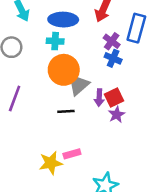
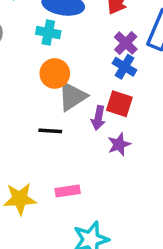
orange circle: (64, 70) -> (55, 73), size x0.7
red square: (114, 98) -> (119, 104), moved, turned 36
pink rectangle: (72, 154) -> (68, 191), moved

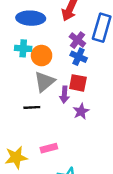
cyan cross: (48, 33) -> (23, 48), moved
orange circle: (55, 73) -> (42, 56), moved

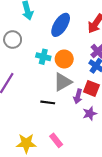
blue ellipse: (31, 18) -> (61, 25), turned -70
cyan cross: (23, 48) -> (43, 57), moved
pink rectangle: (49, 148) -> (56, 140), turned 56

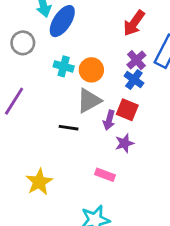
blue ellipse: (61, 25) -> (62, 21), moved
pink rectangle: (56, 140) -> (105, 175), moved, turned -32
yellow star: (26, 143) -> (39, 182), turned -30

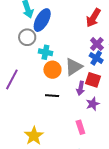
gray circle: (23, 43) -> (27, 37), moved
orange circle: (91, 70) -> (52, 70), moved
gray triangle: (89, 101) -> (74, 67), moved
pink rectangle: (105, 175) -> (80, 127), turned 56

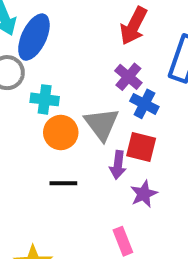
purple cross: (97, 44) -> (128, 77), moved
gray triangle: (74, 67) -> (102, 124), turned -30

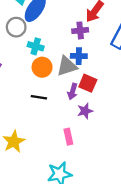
purple cross: (128, 77) -> (80, 30), moved, turned 35
blue cross: (144, 104) -> (79, 56), moved, turned -35
gray triangle: (102, 124) -> (67, 66), turned 40

